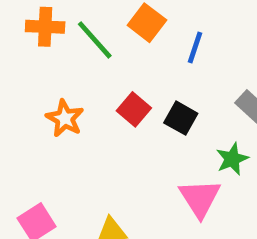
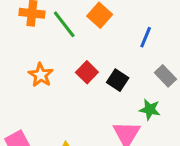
blue line: (195, 48) -> (146, 37), moved
green star: (232, 159) -> (150, 110), turned 30

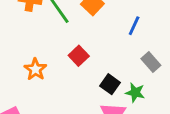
orange star: (41, 75) -> (35, 69), moved
black square: (118, 80) -> (110, 84), moved

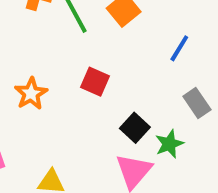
red square: (79, 56) -> (95, 82), turned -30
green star: (135, 92) -> (169, 144), turned 30

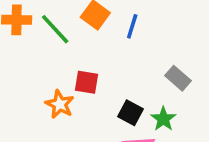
blue line: (179, 48) -> (132, 26), moved
orange star: (31, 94) -> (60, 104), moved

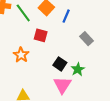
gray rectangle: (178, 78) -> (87, 39), moved
red square: (87, 82) -> (41, 35), moved

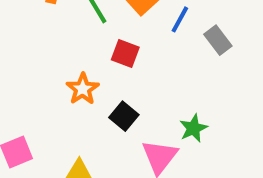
gray rectangle: (87, 39) -> (218, 40), moved
black square: (60, 64) -> (124, 116), moved

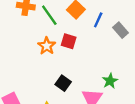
orange star: (83, 89) -> (47, 46), moved
black square: (124, 116) -> (63, 83), moved

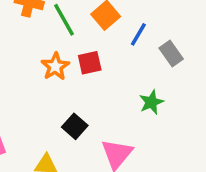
red square: (69, 41) -> (90, 63), turned -35
green star: (110, 81) -> (151, 102), moved

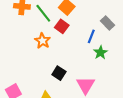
blue line: (138, 34) -> (91, 36), moved
red square: (90, 63) -> (62, 26), moved, turned -32

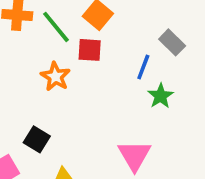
red square: (62, 26) -> (90, 50), turned -32
black square: (59, 73) -> (37, 139), moved

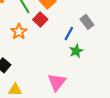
red square: (90, 50) -> (40, 20), turned 32

